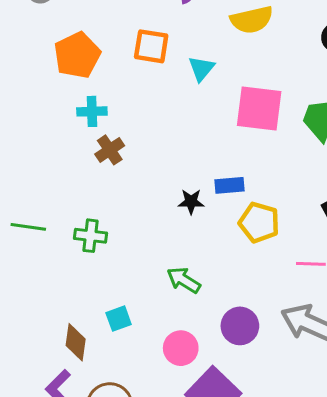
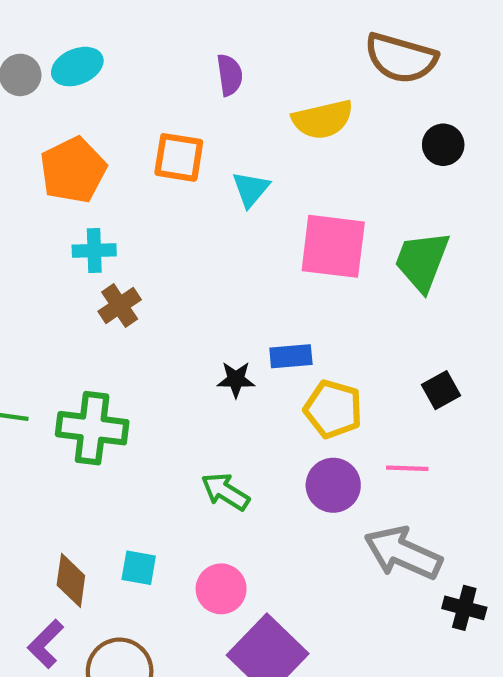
green cross: (90, 236) -> (92, 428), size x1.5
cyan square: (119, 319) -> (139, 568), moved, turned 30
purple circle: (240, 326) -> (333, 485), moved

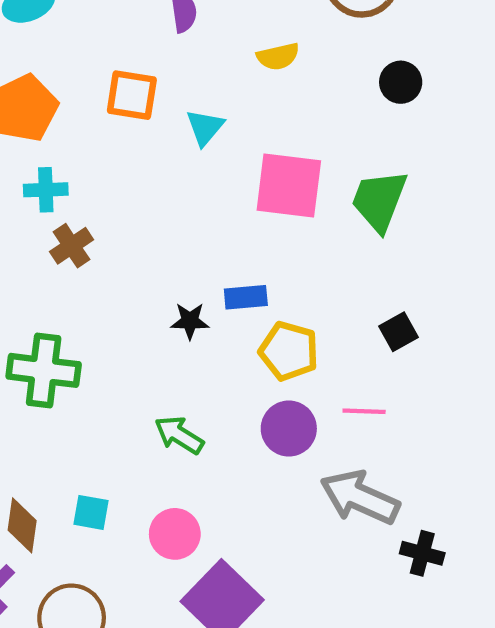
yellow semicircle: (323, 119) -> (278, 56), size x0.7

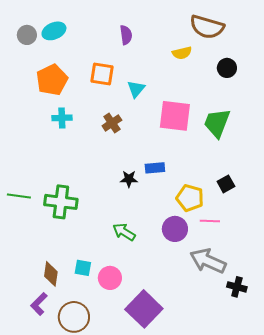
yellow semicircle: (278, 56) -> (182, 53), moved
brown cross: (72, 246) -> (112, 123), moved
yellow pentagon: (289, 351) -> (190, 198), moved
pink circle: (175, 534) -> (110, 278), moved

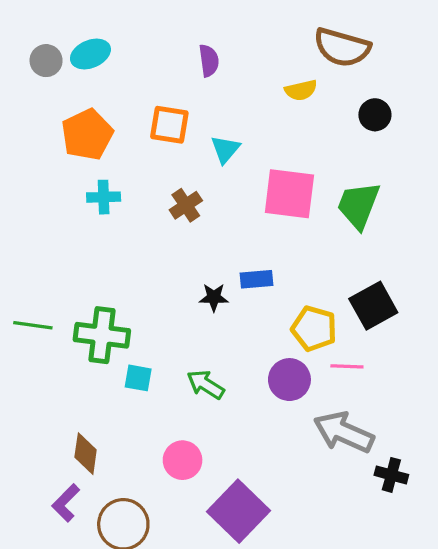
black square: (226, 184) -> (373, 306), size x1.6
cyan square: (83, 268) -> (138, 378), moved

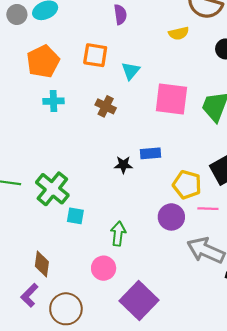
brown cross: (186, 205) -> (106, 106), turned -30
green cross: (102, 335) -> (52, 189), turned 32
green arrow: (206, 385) -> (118, 234), moved, turned 65

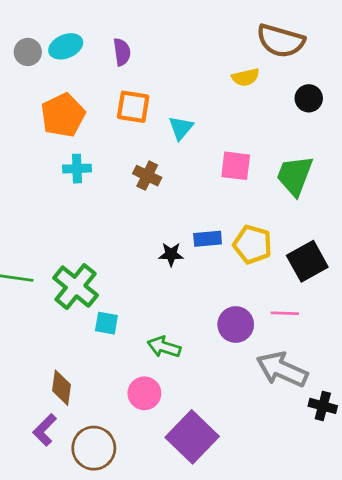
purple semicircle: (120, 14) -> (122, 52), moved
pink square: (171, 99) -> (236, 166), size x0.7
yellow pentagon: (187, 185) -> (253, 244), moved
green arrow: (118, 234) -> (164, 347), turned -80

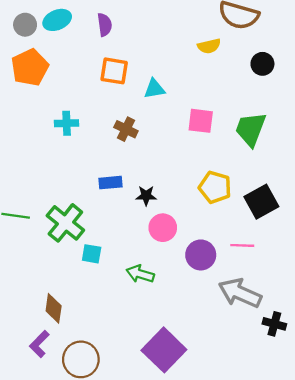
orange pentagon: (63, 115) -> (30, 67), moved
cyan triangle: (181, 128) -> (154, 89), turned 40
blue rectangle: (208, 239) -> (111, 183), moved
pink circle: (144, 393) -> (163, 228), moved

